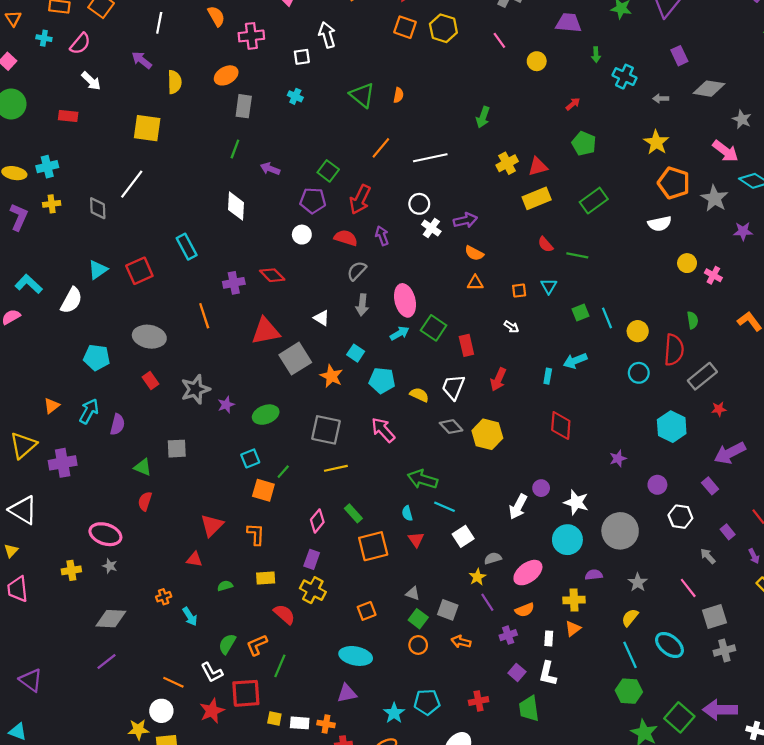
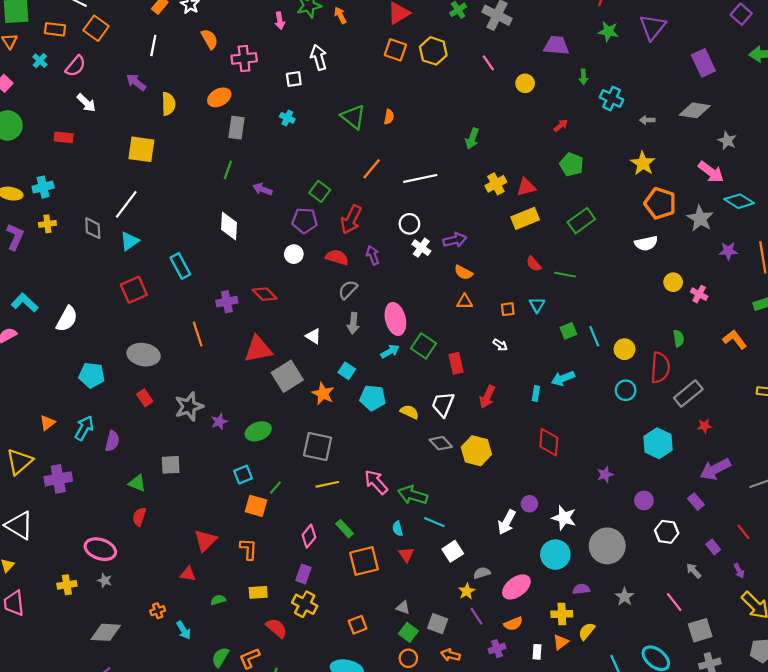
cyan cross: (44, 38) -> (40, 61), turned 32
purple rectangle: (679, 56) -> (703, 63), moved, size x1.4
cyan triangle: (98, 270) -> (130, 241), moved
pink arrow: (383, 430) -> (376, 482), moved
yellow semicircle: (630, 618) -> (587, 631), moved

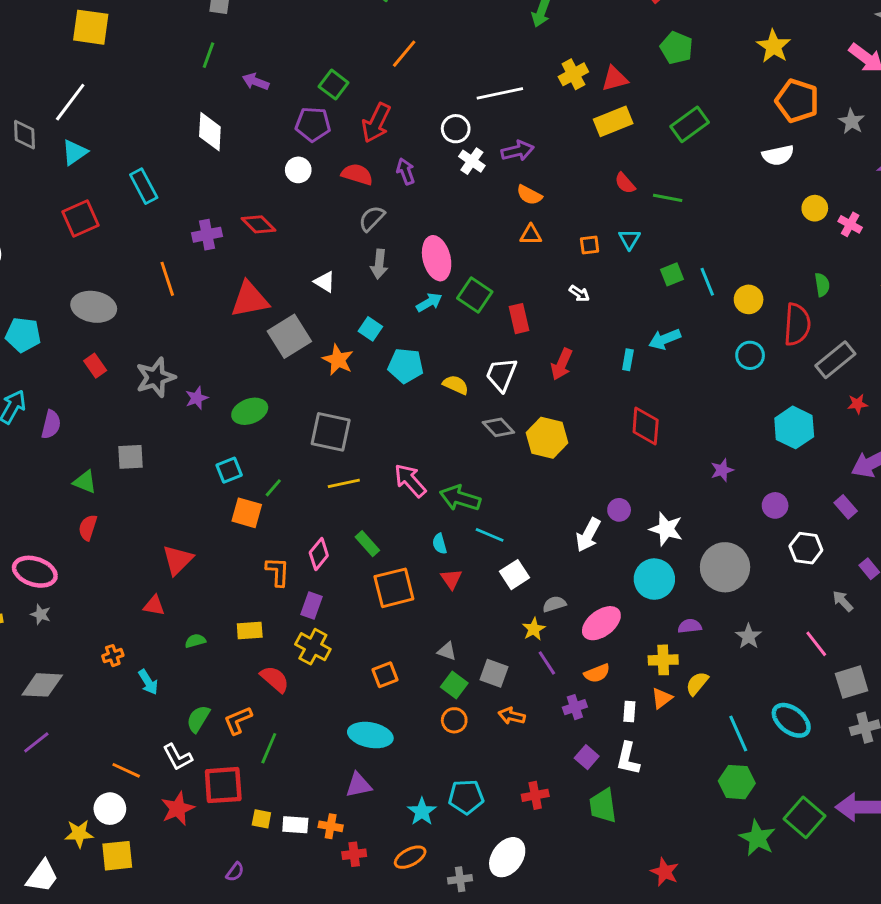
white line: (420, 178) -> (500, 93), moved
gray star: (700, 218) -> (852, 121), size x0.7
orange L-shape: (248, 549) -> (278, 572), moved

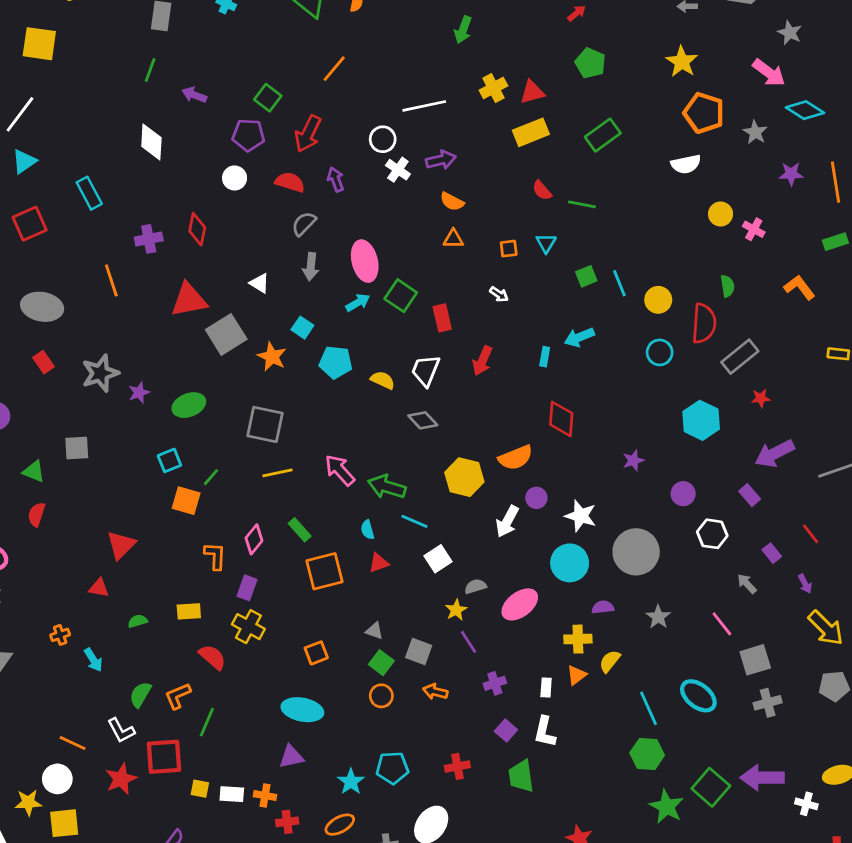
red diamond: (259, 224) -> (197, 229), turned 56
yellow hexagon: (547, 438) -> (464, 477), moved
red triangle: (451, 579) -> (379, 563), turned 45
orange semicircle: (597, 673) -> (516, 458), moved, size x1.4

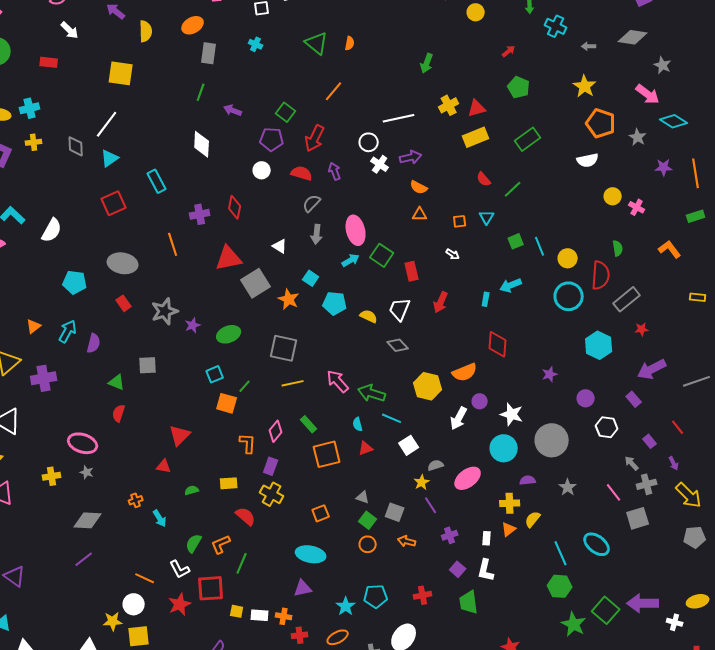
green line: (582, 204) -> (513, 189), turned -54
cyan circle: (660, 352) -> (569, 296), size x1.5
gray cross: (768, 703) -> (647, 484), moved

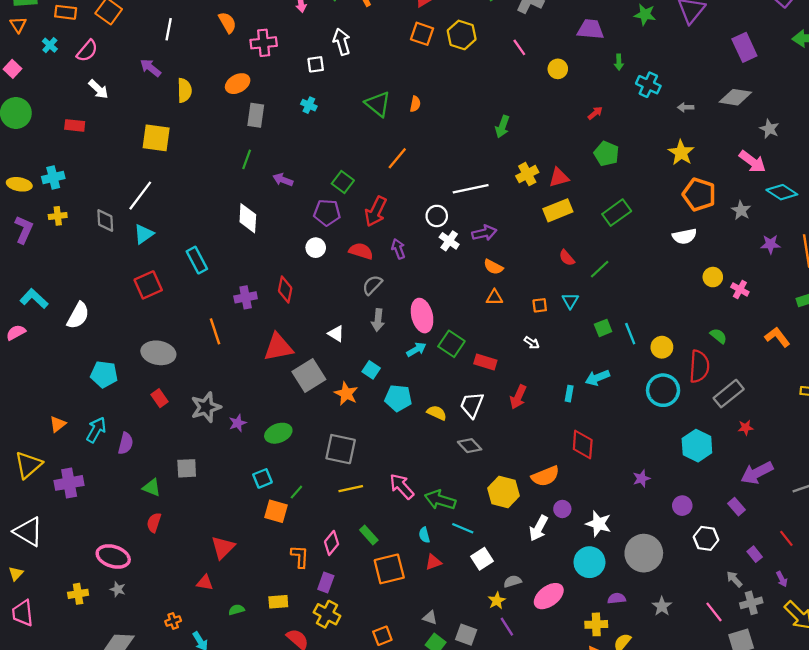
green semicircle: (618, 248) -> (718, 336), turned -42
red rectangle: (412, 271) -> (485, 362), turned -60

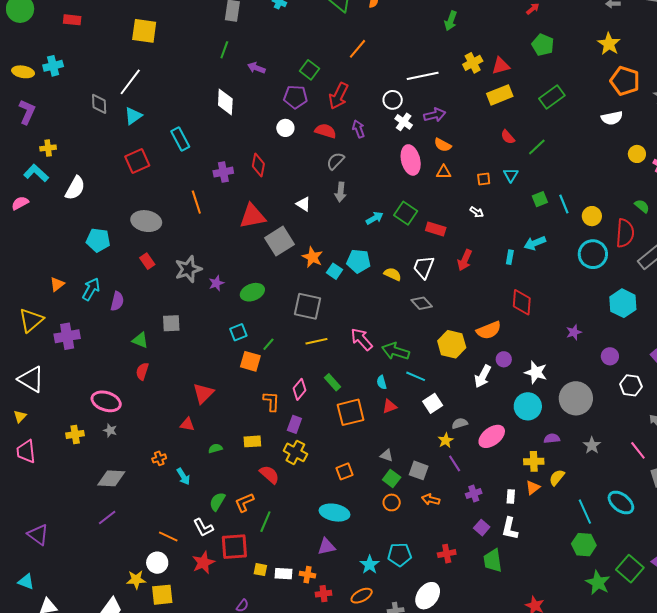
yellow cross: (58, 216) -> (48, 148), moved
pink ellipse: (422, 316) -> (411, 160), moved
cyan square: (371, 370) -> (334, 271), moved

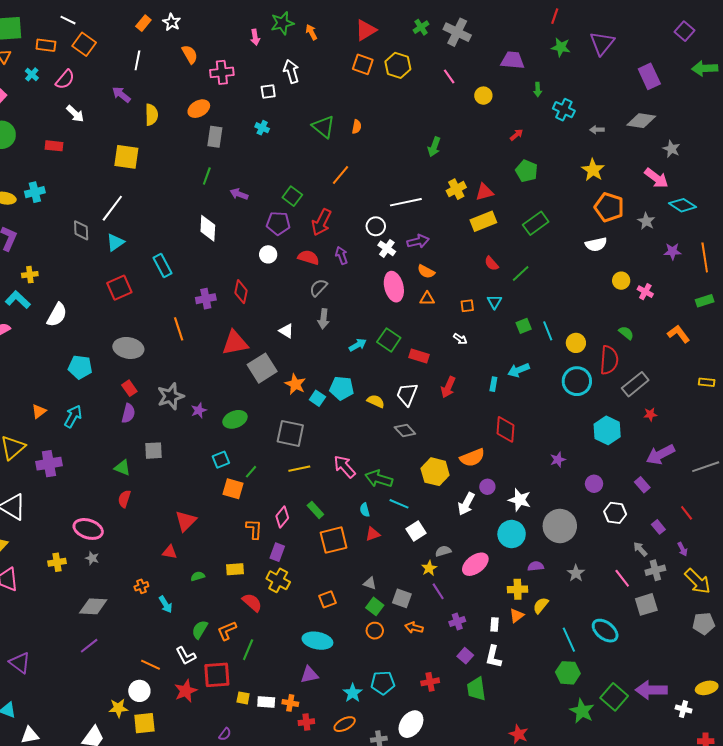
purple semicircle: (117, 301) -> (128, 413), moved

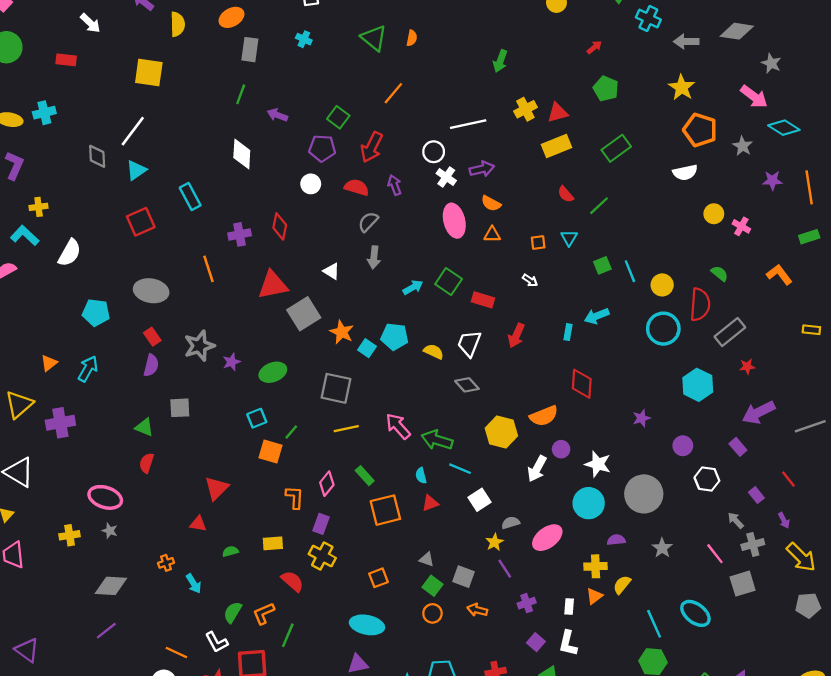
gray arrow: (597, 130) -> (686, 41), size x1.5

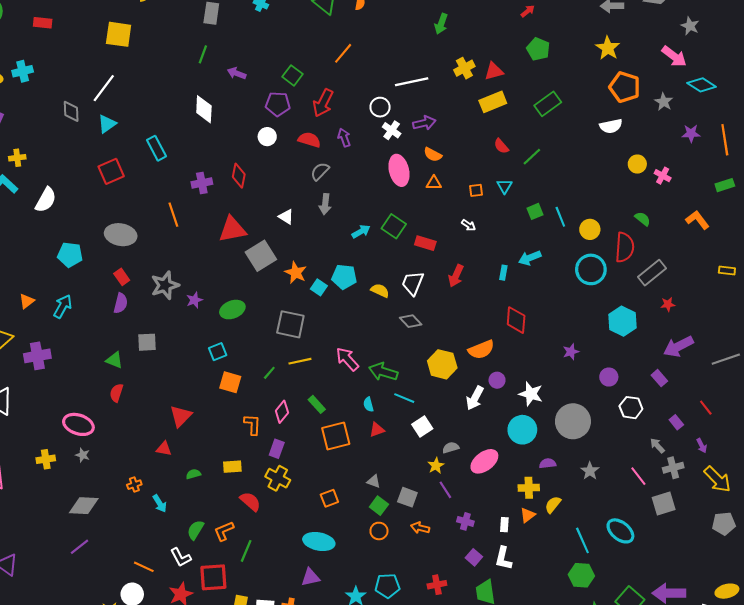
green line: (291, 432) -> (269, 373), moved
purple cross: (527, 603) -> (465, 521), turned 35

